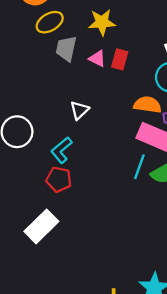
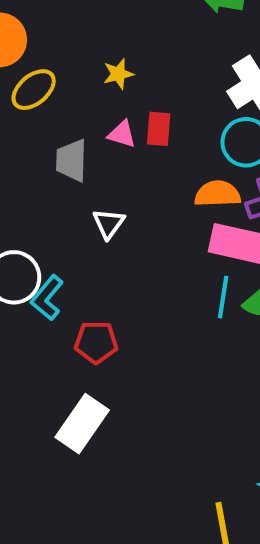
yellow star: (102, 22) -> (118, 74), size x0.7
gray trapezoid: (66, 49) -> (71, 160), moved
cyan L-shape: (62, 150) -> (47, 298), moved

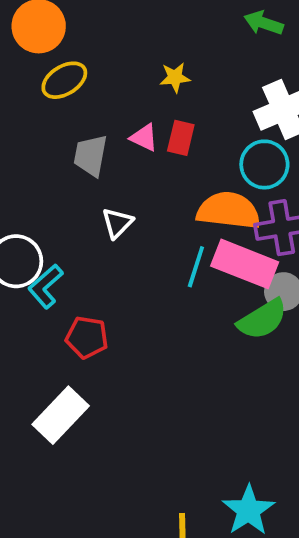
yellow star: (118, 74) -> (175, 77), moved
orange semicircle: (217, 194) -> (229, 211), size x1.4
cyan line: (223, 297) -> (196, 267), moved

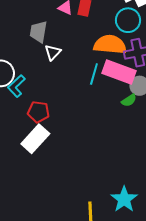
gray trapezoid: (91, 155) -> (38, 32), moved
green semicircle: (262, 319) -> (129, 100), size x0.6
white rectangle: (61, 415) -> (35, 139), moved

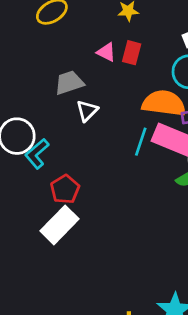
gray trapezoid: (38, 32) -> (69, 83), turned 60
red pentagon: (38, 112) -> (65, 189), turned 30

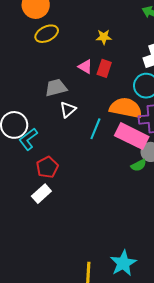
cyan line: (141, 142) -> (95, 129), moved
white rectangle: (60, 225) -> (41, 194), size x0.7

